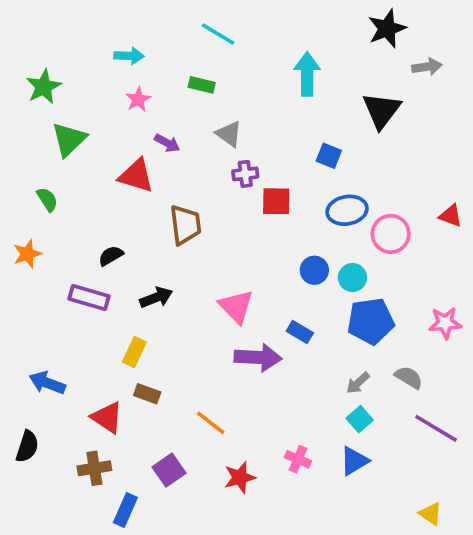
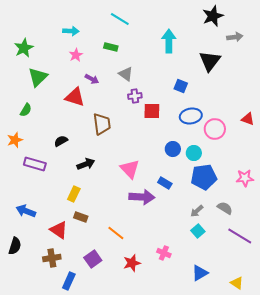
green semicircle: (47, 199) -> (26, 110), turned 64
purple rectangle: (89, 297) -> (35, 164), moved
blue triangle: (354, 461) -> (200, 273), moved

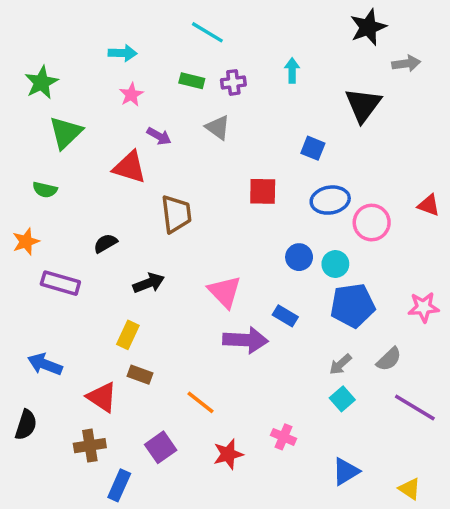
cyan arrow: (169, 41) -> (292, 70), size x0.6
purple cross: (135, 96) -> (233, 82), moved
green semicircle: (26, 110) -> (45, 190), turned 72
gray semicircle: (225, 208) -> (389, 359), turned 105

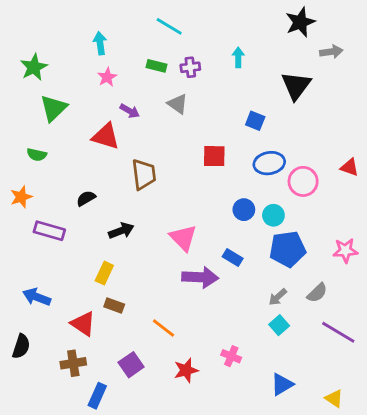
cyan arrow: (123, 53) -> (100, 43), turned -100

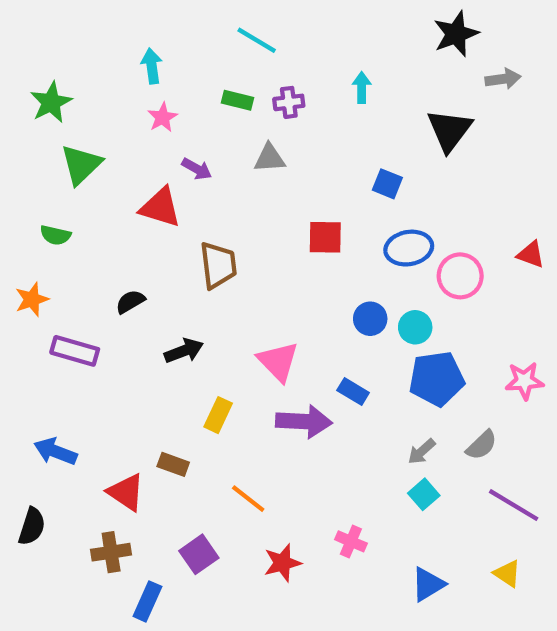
gray triangle: (178, 104) -> (270, 158), turned -40
yellow rectangle: (104, 273) -> (218, 415), moved
yellow triangle: (334, 399) -> (507, 574), moved

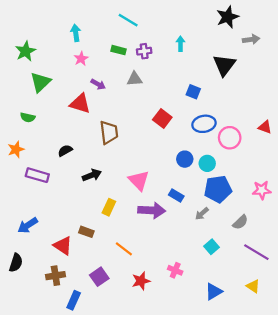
red square: (325, 237) -> (162, 118), turned 36
blue arrow: (55, 451) -> (28, 225), turned -54
gray arrow: (422, 451) -> (202, 214), moved

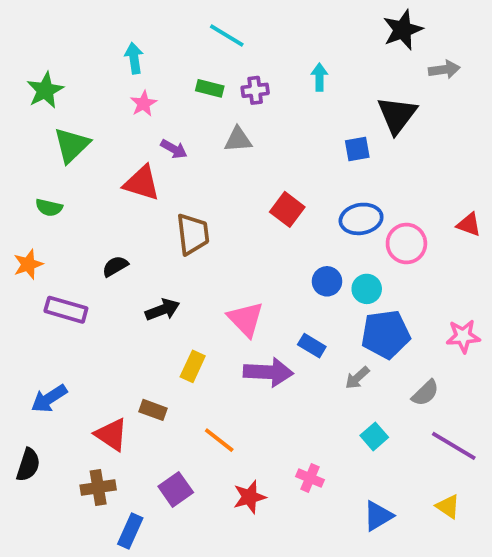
blue square: (193, 92) -> (357, 149), moved, turned -32

